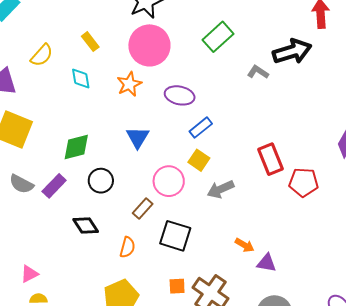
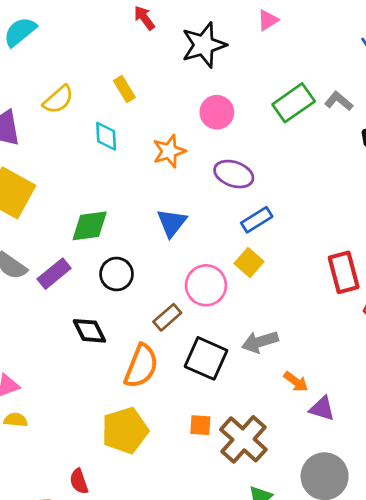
pink circle: (149, 45) -> (217, 112), moved, size x0.6
gray L-shape: (258, 72) -> (339, 101), moved
gray arrow: (221, 189) -> (260, 342), moved
orange semicircle: (127, 247) -> (141, 366), size x1.6

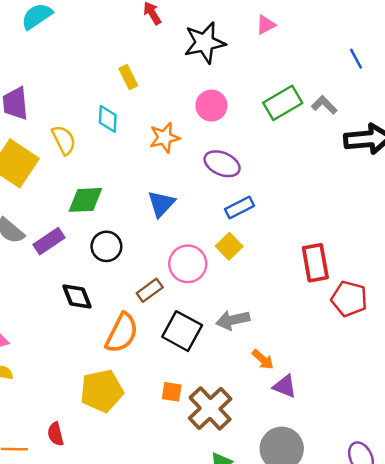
yellow semicircle: (58, 99) -> (64, 140), moved, turned -80

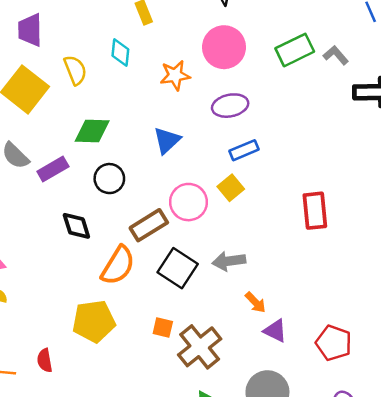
pink circle: (211, 106) -> (224, 47), size x1.4
purple ellipse: (222, 164) -> (230, 106), turned -40
brown rectangle: (150, 290) -> (149, 225), size x1.4
red pentagon: (349, 299) -> (334, 343), moved

